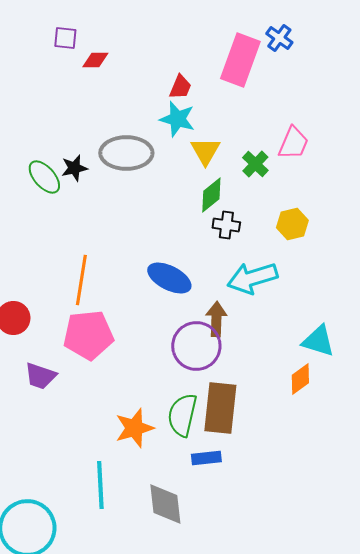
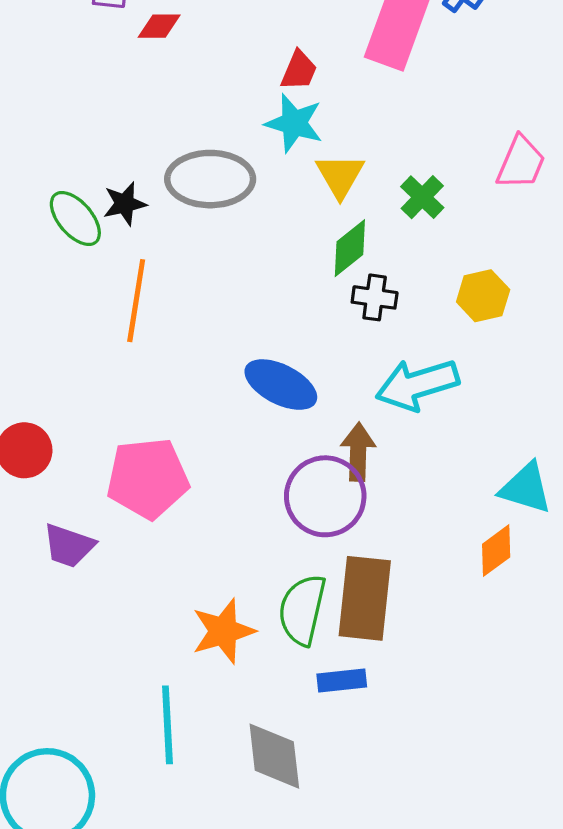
pink trapezoid: (293, 143) -> (521, 163), moved
orange line: (81, 280) -> (136, 301), moved

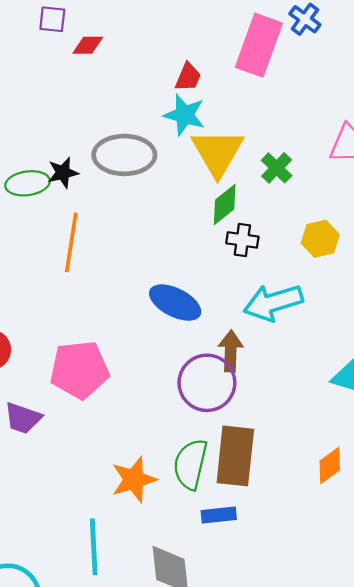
yellow triangle: (340, 176) -> (218, 153), size x1.5
green ellipse: (75, 219) -> (28, 183), turned -57
orange diamond: (496, 551) -> (330, 465), moved

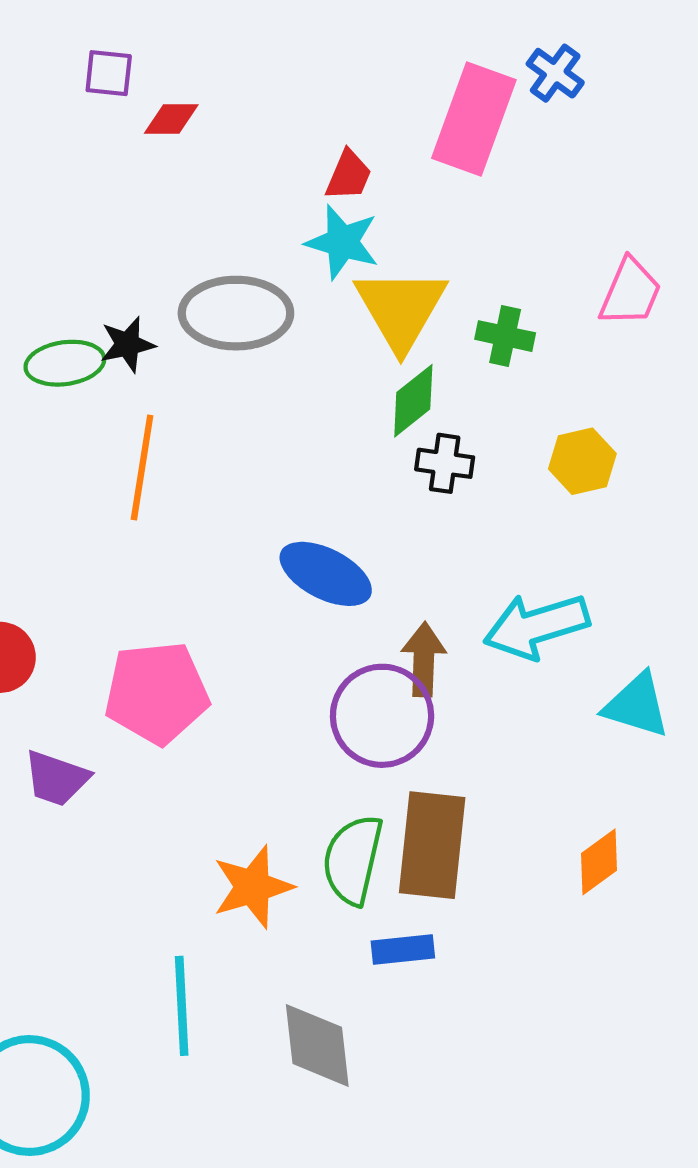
green cross: (277, 168) -> (505, 336), turned -32
cyan arrow: (273, 303) -> (536, 626), moved

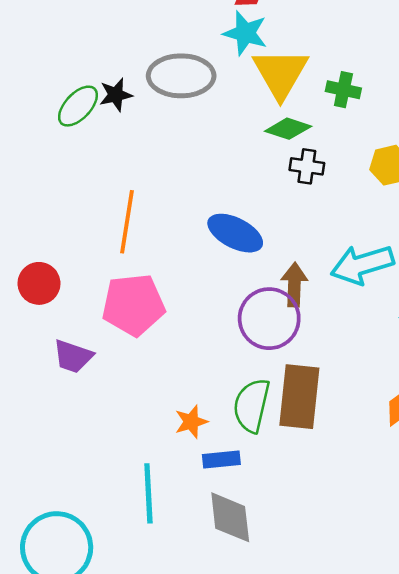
green ellipse: (65, 363) -> (78, 106), turned -39
green diamond: (413, 401) -> (288, 129), turned 57
orange line: (142, 467) -> (127, 222), moved
orange star: (253, 887) -> (191, 422), size x0.7
blue rectangle: (403, 949) -> (221, 459), moved

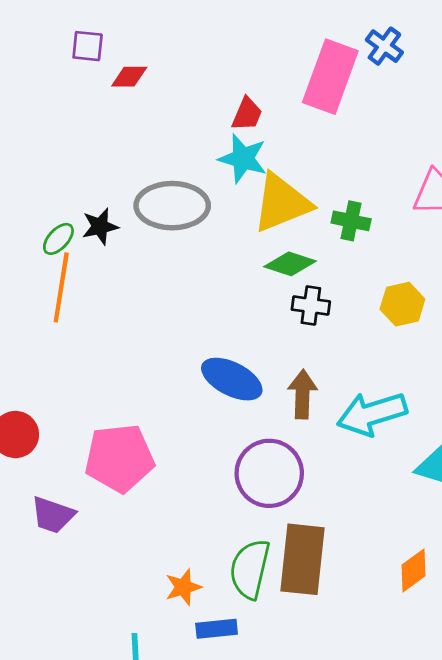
yellow triangle: (280, 73) -> (282, 203), turned 38
green ellipse: (78, 106) -> (58, 239), size x0.7
orange line: (127, 222) -> (61, 287), moved
brown arrow: (294, 285) -> (303, 394), moved

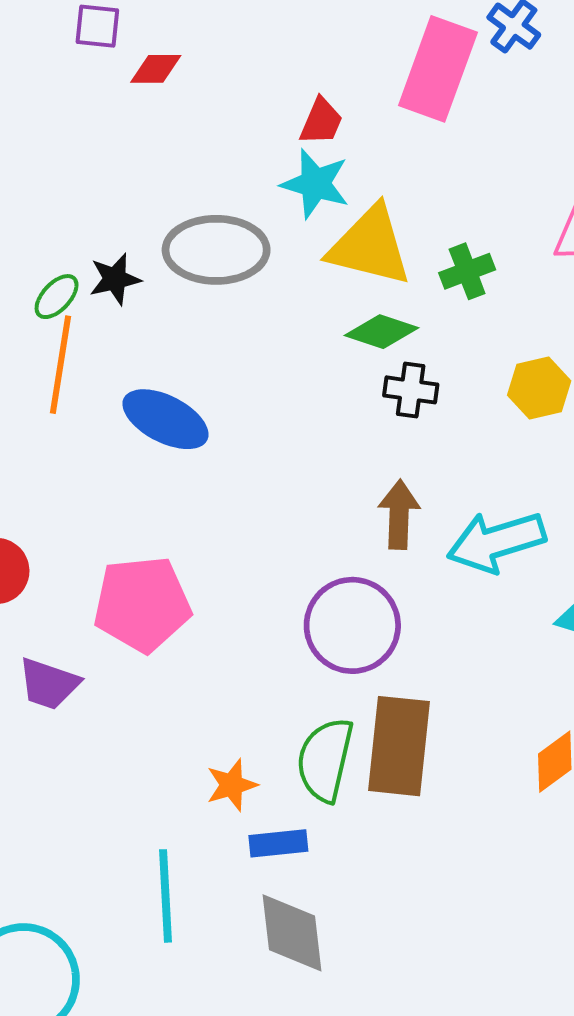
yellow triangle: (282, 203) -> (370, 246), turned 36
green cross: (351, 221) -> (467, 271), turned -33
blue ellipse: (232, 379) -> (165, 419), moved

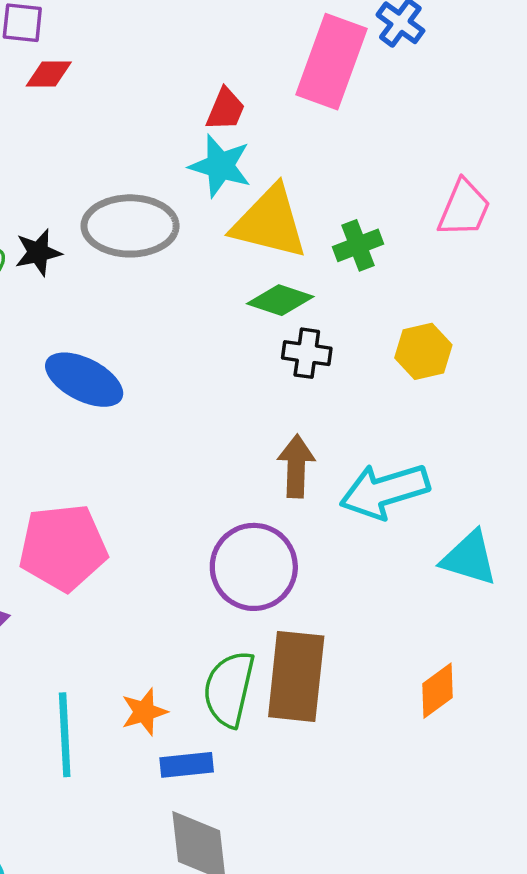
red diamond: (156, 69) -> (49, 74), moved
cyan line: (165, 896) -> (65, 735), moved

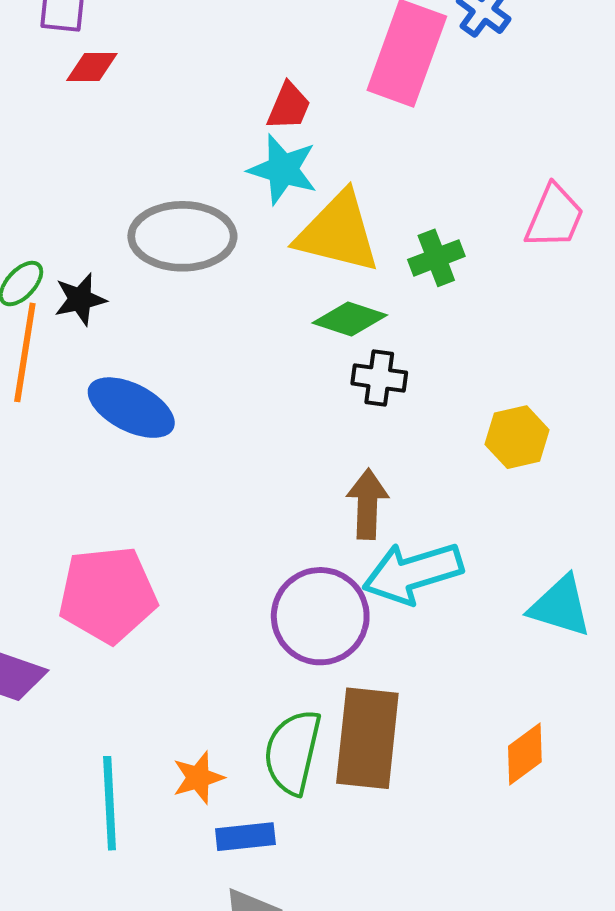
black star: (38, 252) -> (80, 299), moved
yellow hexagon: (423, 351) -> (517, 437), moved
cyan arrow: (385, 491) -> (413, 573), moved

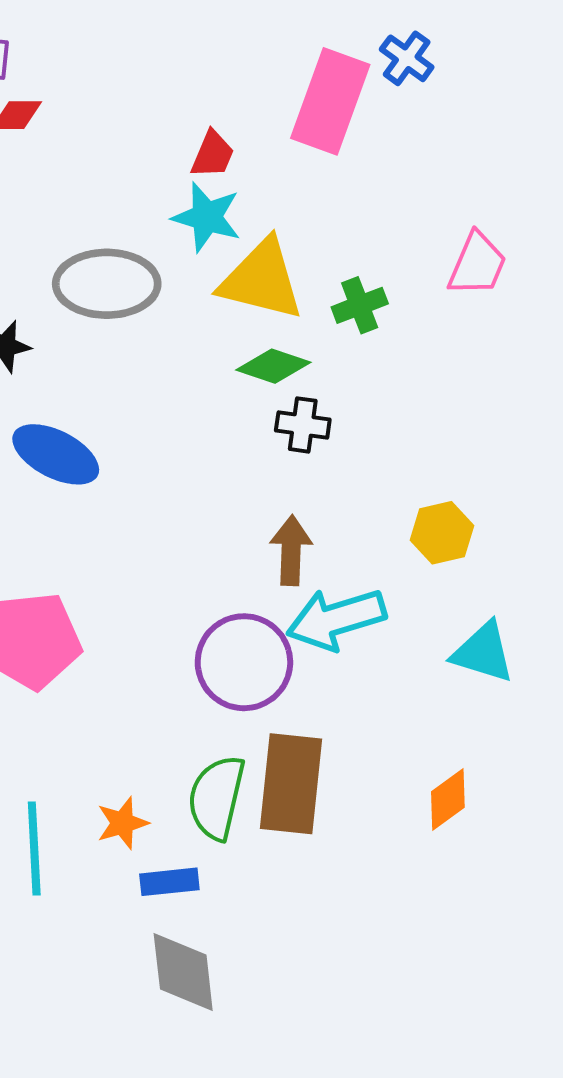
yellow hexagon: (517, 437) -> (442, 533), moved

